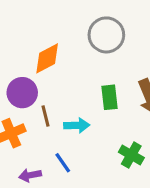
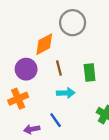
gray circle: (106, 35) -> (73, 23), moved
brown line: (46, 116) -> (59, 68), moved

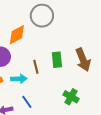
brown line: (59, 68) -> (36, 67), moved
cyan arrow: (66, 93) -> (19, 79), moved

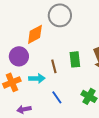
blue line: (27, 102) -> (57, 97), moved

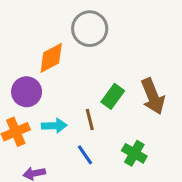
green rectangle: (75, 59) -> (113, 96), turned 42
brown line: (54, 66) -> (90, 119), moved

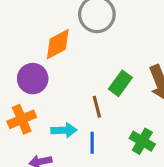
cyan arrow: (54, 126) -> (64, 130), moved
blue line: (85, 155) -> (92, 143), turned 35

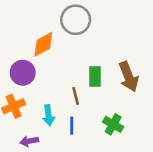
green rectangle: (120, 83) -> (95, 77), turned -36
cyan arrow: (64, 130) -> (49, 115), turned 84

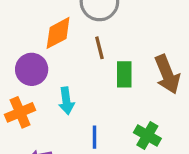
brown line: (76, 96) -> (99, 48), moved
cyan arrow: (49, 115) -> (66, 101), moved

